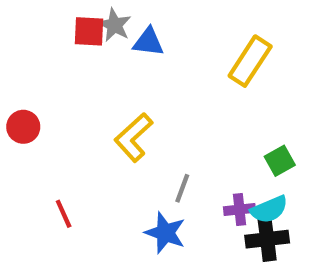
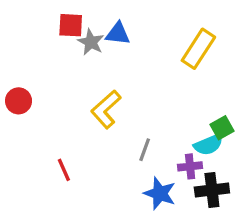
gray star: (114, 25) -> (91, 42), moved
cyan semicircle: (269, 209) -> (209, 145), moved
red line: (64, 214) -> (64, 170), moved
blue star: (165, 233) -> (160, 193), moved

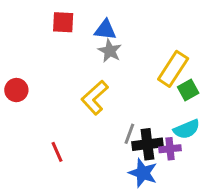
gray star: (91, 42) -> (110, 51), moved
yellow rectangle: (198, 49) -> (173, 69), moved
green square: (222, 128) -> (188, 90), moved
black cross: (212, 190) -> (147, 144), moved

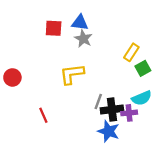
red square: (63, 22) -> (54, 28), moved
yellow rectangle: (173, 69) -> (131, 52), size x0.7
red circle: (16, 90) -> (12, 77), moved
yellow L-shape: (95, 98) -> (72, 74), turned 35

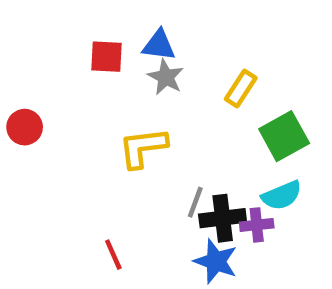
yellow rectangle: (131, 52) -> (241, 88), moved
green square: (143, 68) -> (284, 136), size x1.5
red circle: (12, 77) -> (25, 127), moved
red line: (43, 115) -> (113, 255), moved

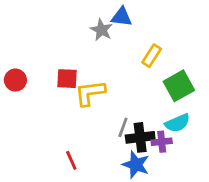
blue triangle: (159, 45) -> (122, 17), moved
red square: (107, 57) -> (67, 79), moved
gray star: (166, 77) -> (101, 30), moved

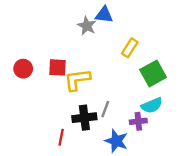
red circle: (15, 80) -> (23, 69), moved
black cross: (140, 137) -> (84, 118), moved
red line: (71, 160) -> (61, 137), turned 35

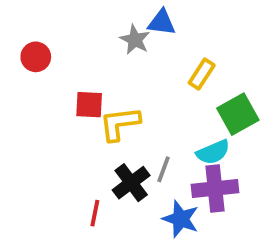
red circle: (23, 69) -> (36, 57), moved
cyan semicircle: (152, 105) -> (213, 152), moved
black cross: (84, 118) -> (131, 183), turned -30
purple cross: (138, 121) -> (215, 188), size x1.6

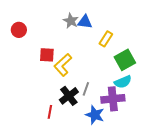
blue triangle: (162, 23) -> (85, 22), moved
yellow L-shape: (120, 124) -> (63, 65), turned -35
cyan semicircle: (213, 152) -> (123, 82), moved

